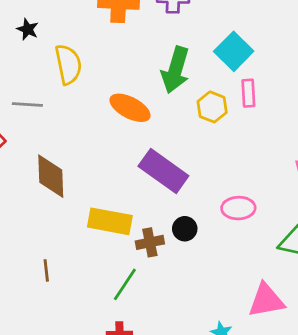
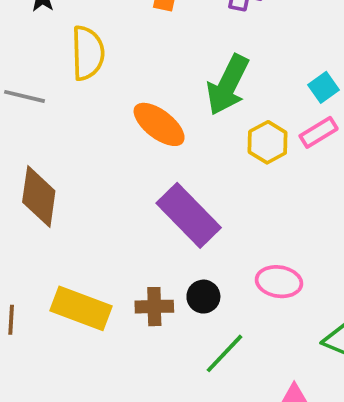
cyan square: (234, 51) -> (324, 87), moved, size x0.6
pink rectangle: (248, 93) -> (319, 132), turned 52
yellow rectangle: (110, 221) -> (81, 308), moved
green line: (125, 284) -> (224, 353), moved

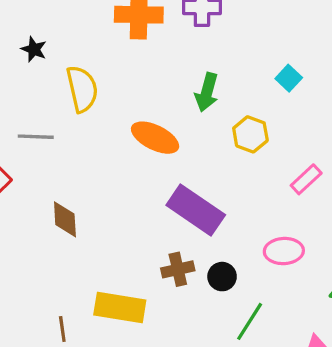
green arrow: (228, 85) -> (207, 92), size x0.7
pink rectangle: (319, 132) -> (306, 179), moved
brown diamond: (39, 196) -> (65, 219), size x0.7
brown cross: (154, 307) -> (178, 269), moved

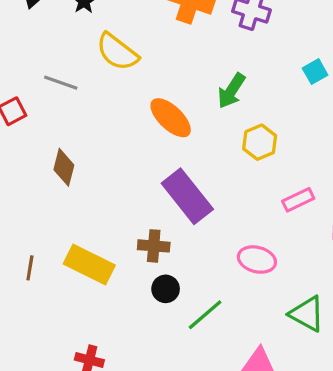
cyan square: (289, 78) -> (315, 72), moved
yellow semicircle: (82, 89) -> (117, 52), turned 123
black circle: (222, 277) -> (166, 289), moved

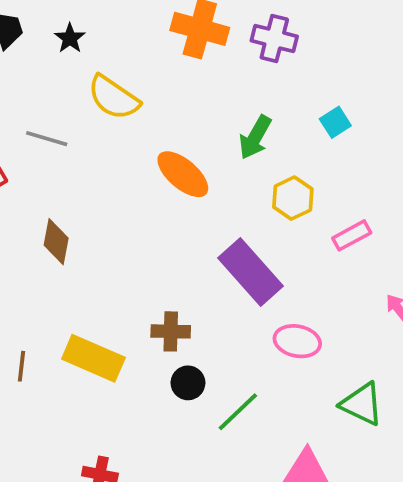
cyan square: (315, 72) -> (335, 122), moved
purple rectangle: (187, 196) -> (251, 272), moved
pink rectangle: (298, 200) -> (352, 235), moved

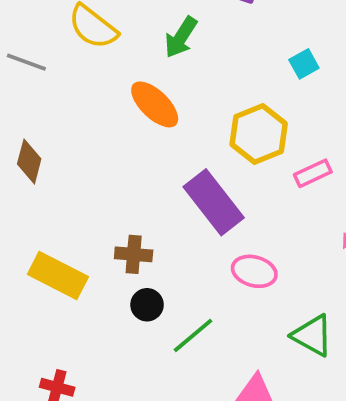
green arrow: (255, 137) -> (181, 37), moved
yellow hexagon: (293, 198) -> (259, 134), size x1.4

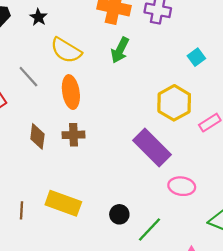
gray line: (26, 62) -> (28, 77), turned 35
orange ellipse: (155, 104) -> (71, 92), moved, turned 44
brown cross: (134, 254) -> (74, 135), moved

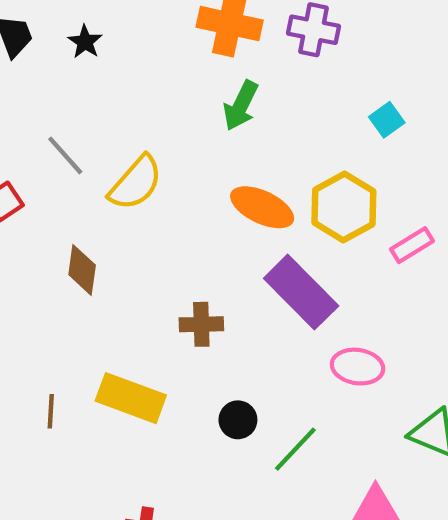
yellow semicircle: (66, 50) -> (136, 183), moved, turned -80
orange ellipse: (71, 92) -> (262, 207), moved, turned -56
brown cross: (74, 135) -> (201, 324), moved

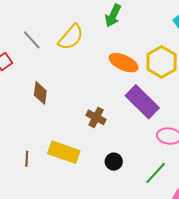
yellow semicircle: (136, 183) -> (71, 37), moved
brown cross: (201, 324) -> (96, 117), turned 30
green line: (295, 449) -> (156, 173), moved

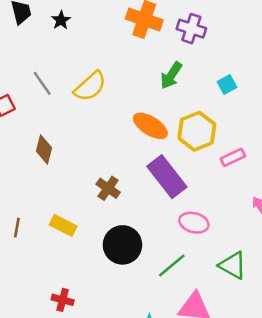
green arrow: (113, 16) -> (171, 75), moved
yellow rectangle: (64, 152) -> (63, 225), size x0.7
black circle: (114, 162) -> (122, 245), size x1.8

